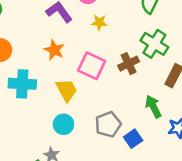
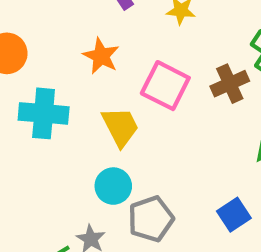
gray pentagon: (108, 125) -> (151, 219), moved

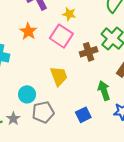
pink square: (165, 86) -> (61, 36), moved
yellow trapezoid: (120, 127) -> (59, 76), moved

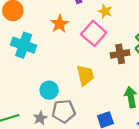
gray star: (13, 119) -> (40, 118), moved

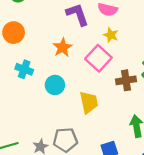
cyan cross: (24, 45) -> (24, 69), size x0.7
cyan circle: (49, 90) -> (55, 85), moved

